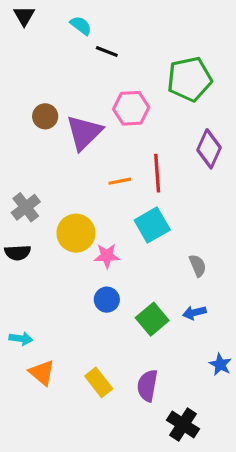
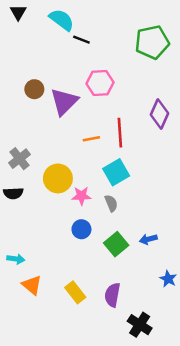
cyan semicircle: (81, 26) -> (62, 20), size x1.5
green pentagon: (190, 79) -> (152, 42), moved
gray semicircle: (198, 266) -> (111, 203), moved

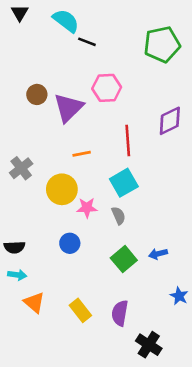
purple diamond: (160, 114) -> (170, 121), turned 40
orange line: (91, 139) -> (82, 154), moved
black semicircle: (13, 193) -> (14, 247), moved
blue circle: (81, 229) -> (70, 243), moved

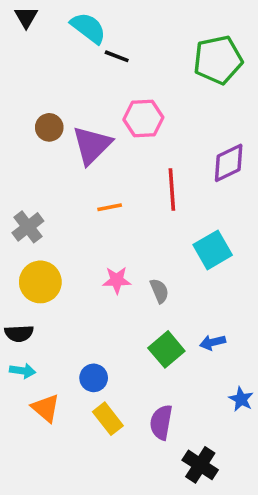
cyan square: (124, 183) -> (213, 250), moved
yellow circle: (62, 189) -> (40, 282), moved
blue circle: (70, 243) -> (94, 378), moved

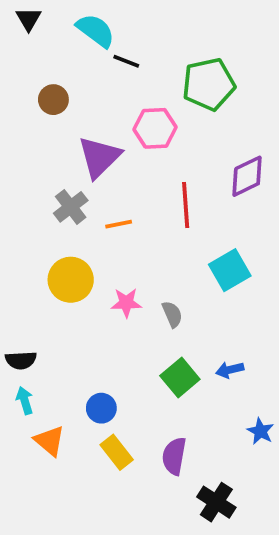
green pentagon: (218, 60) -> (209, 84), moved
brown circle: (49, 127) -> (53, 100), moved
gray cross: (28, 227) -> (71, 207), moved
yellow circle: (40, 282) -> (71, 280), moved
cyan arrow: (23, 371) -> (25, 400), turned -115

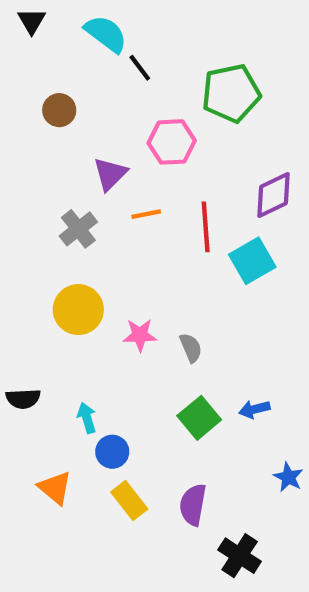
black line: (126, 61) -> (140, 68), turned 32
purple triangle: (99, 157) -> (110, 174), size x0.7
orange line: (119, 224) -> (146, 214), moved
cyan square: (230, 270) -> (252, 261), moved
cyan arrow: (25, 400) -> (87, 418), moved

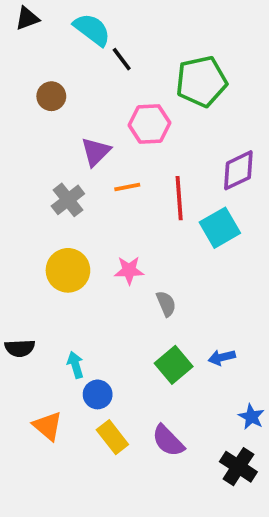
black triangle: (32, 21) -> (27, 18), turned 40
pink star: (140, 335) -> (129, 270), moved
purple semicircle: (193, 505) -> (168, 441), turned -54
black cross: (240, 556) -> (238, 467), moved

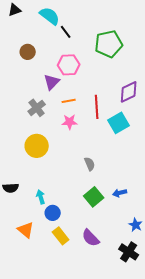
pink hexagon: (149, 124) -> (69, 65), moved
pink star: (129, 270) -> (70, 122), moved

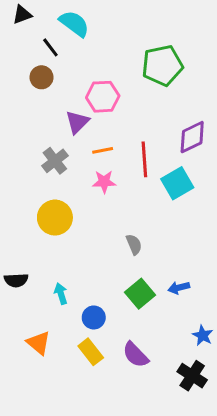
black line: (66, 32) -> (50, 47), moved
blue circle: (53, 213) -> (94, 317), moved

